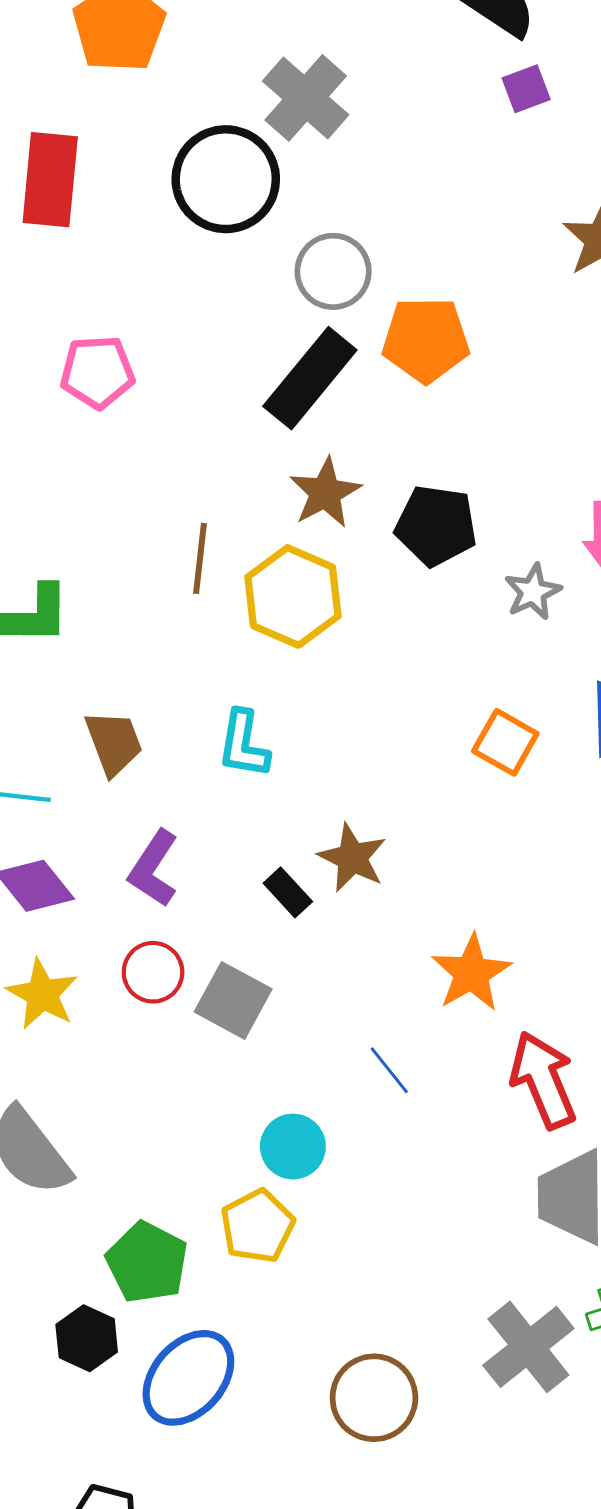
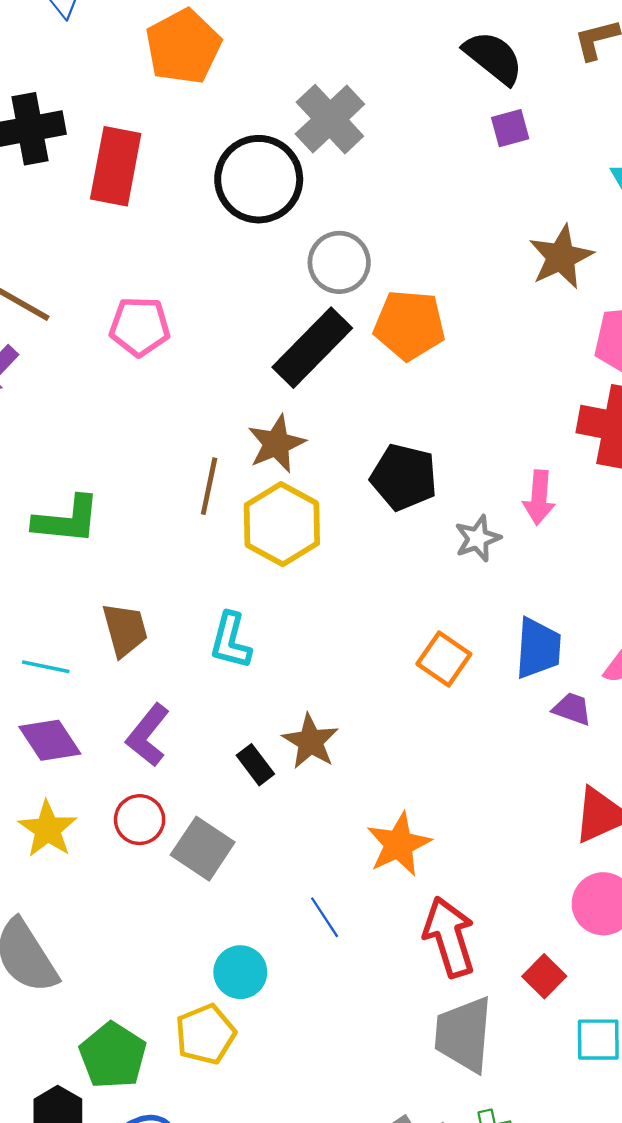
brown star: (325, 493) -> (276, 444), moved

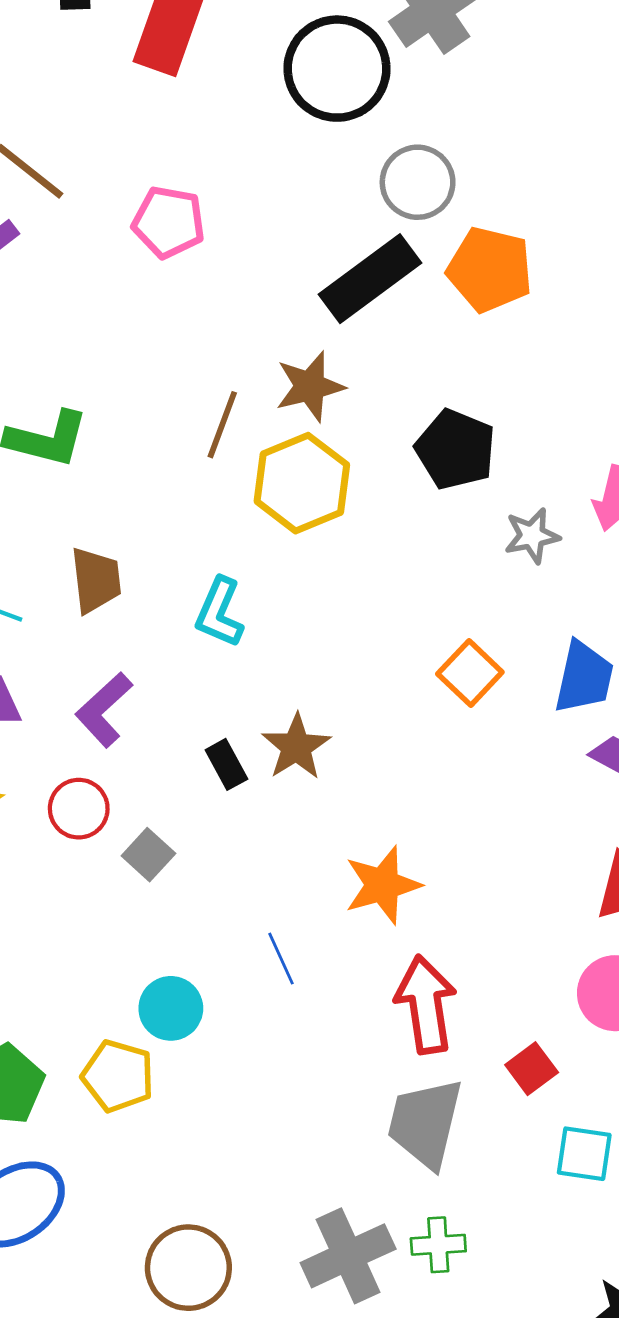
gray square: (203, 849) -> (148, 855), size x0.7
yellow pentagon: (205, 1034) -> (118, 1076), turned 30

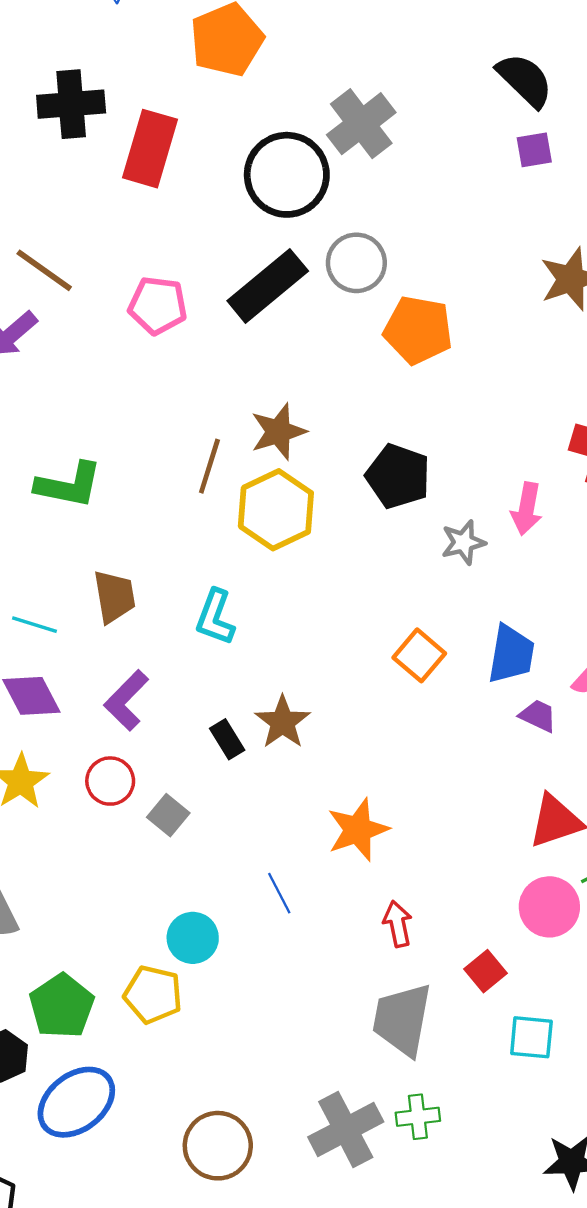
black rectangle: (370, 279) -> (268, 286), moved
red arrow: (426, 1004) -> (398, 924), size x0.6

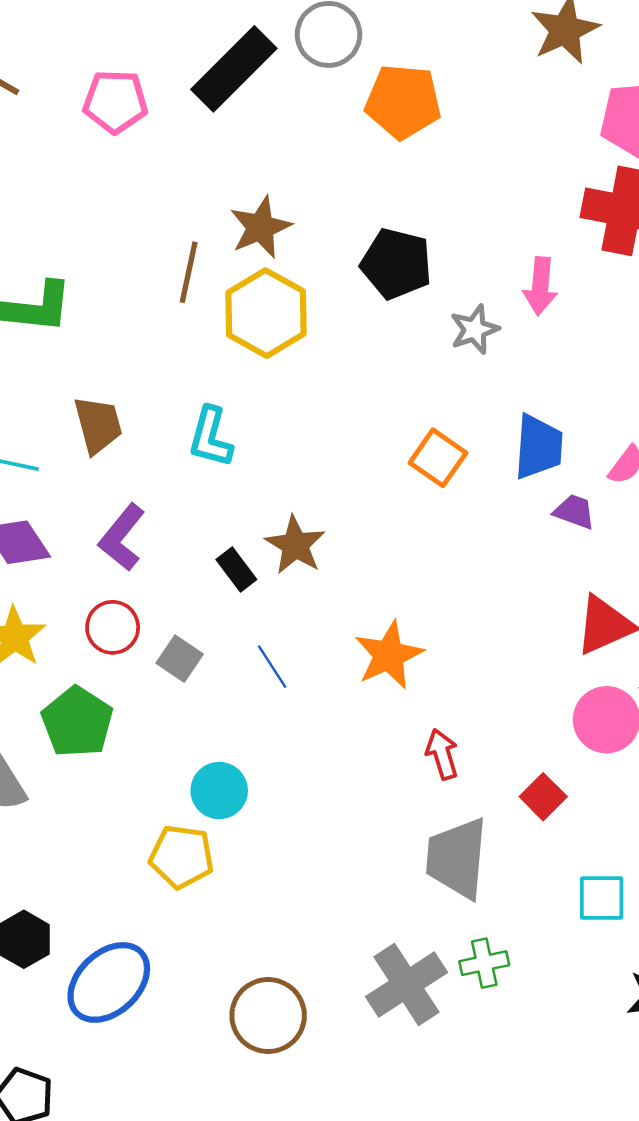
blue line: (279, 893) -> (272, 667), moved
green pentagon: (62, 1006) -> (77, 722), moved
cyan square: (531, 1037) -> (602, 898), moved

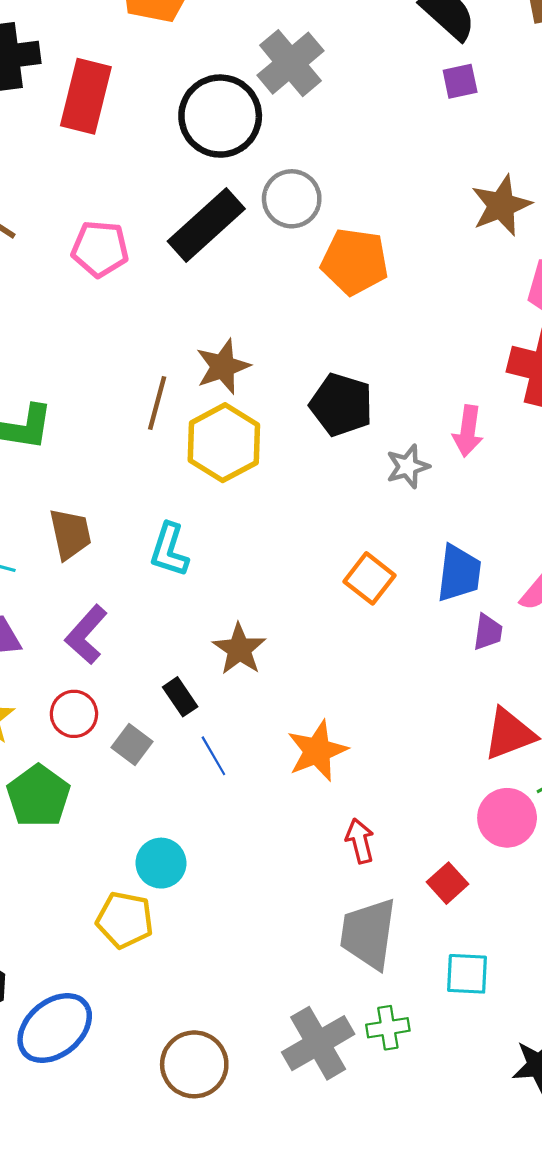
purple trapezoid: (574, 512) -> (488, 632), turned 75
black rectangle: (236, 569) -> (180, 697), moved
cyan square: (602, 898) -> (467, 974), moved

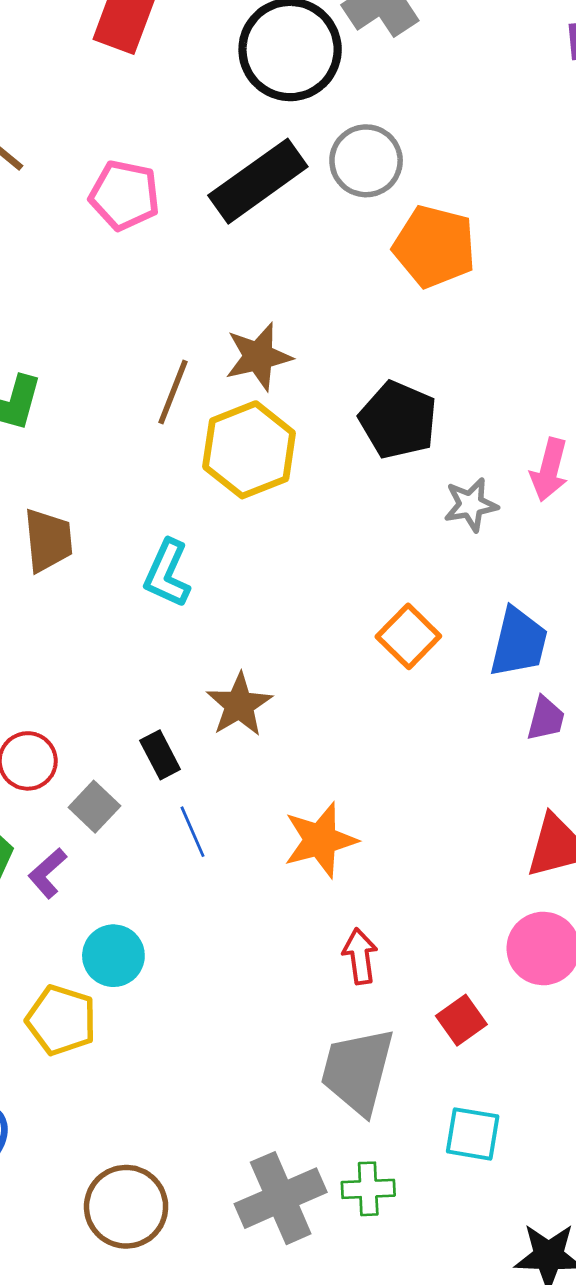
purple L-shape: (86, 635) -> (47, 873), moved, size x0.7

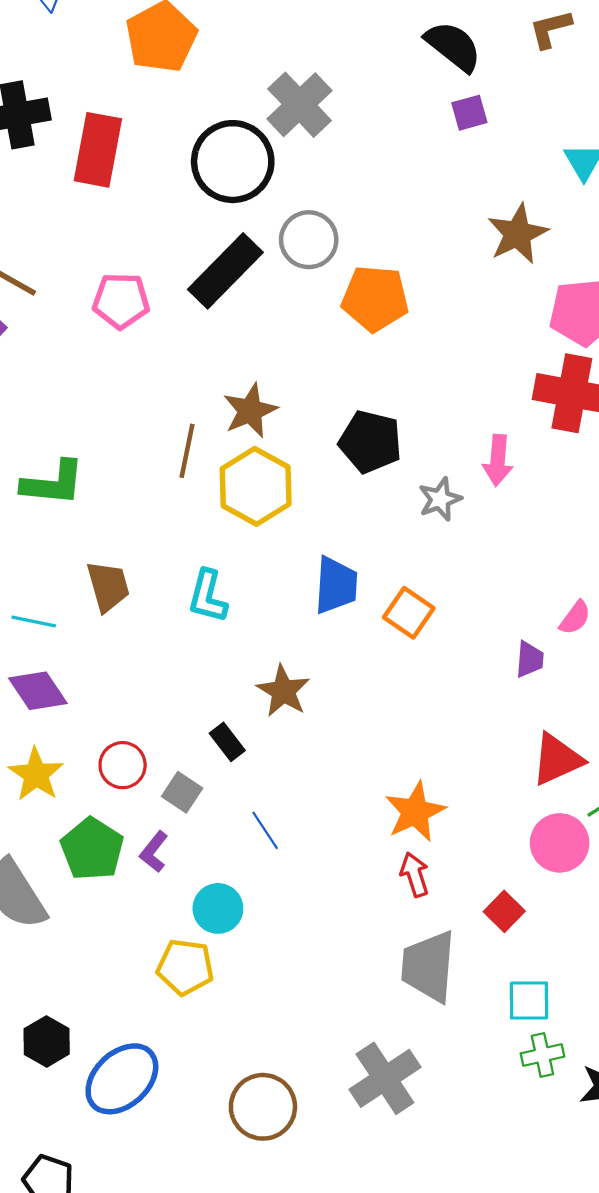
blue trapezoid: (519, 642) -> (336, 585), moved
blue line: (193, 832) -> (265, 830), moved
orange star: (320, 840) -> (415, 812), moved
green cross: (368, 1189) -> (542, 1055), moved

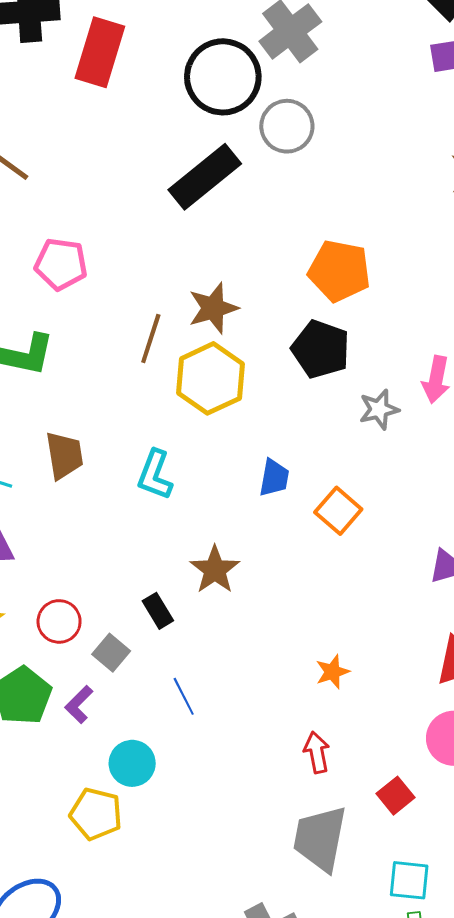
gray circle: (309, 240) -> (287, 126), moved
orange pentagon: (375, 298) -> (339, 271), moved
pink pentagon: (121, 301) -> (61, 264), moved
blue trapezoid: (336, 585) -> (274, 478), size x0.7
orange star: (415, 812) -> (332, 672), moved, size x0.6

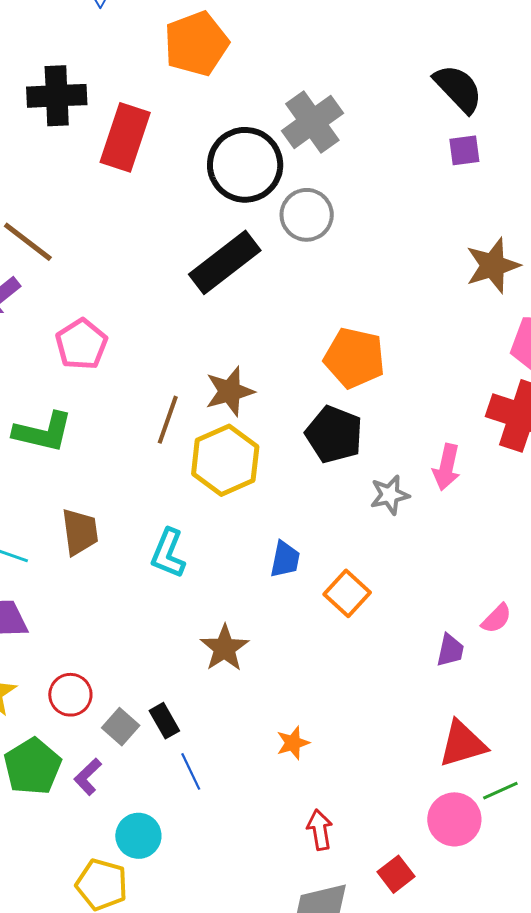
pink pentagon: (61, 264) -> (81, 344), turned 30
black rectangle: (158, 611) -> (164, 721), moved
orange star: (332, 672) -> (293, 743), moved

